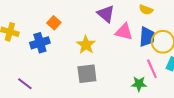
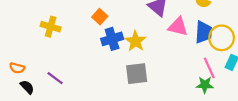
blue cross: (40, 43) -> (112, 39), moved
purple line: (25, 84) -> (55, 78), moved
green star: (139, 84) -> (205, 85), moved

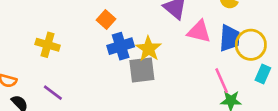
yellow cross: (51, 27) -> (48, 45), moved
pink line: (209, 68) -> (222, 81), moved
gray square: (137, 74) -> (142, 70), moved

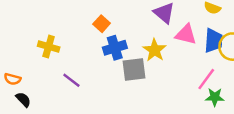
yellow star: (149, 49) -> (155, 50), moved
pink line: (222, 81) -> (206, 79), turned 60
purple line: (53, 93) -> (71, 80), moved

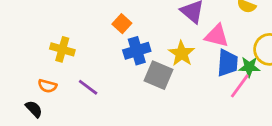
blue trapezoid: (214, 41) -> (228, 63), moved
gray square: (134, 69) -> (158, 75), turned 30
orange semicircle: (12, 79) -> (47, 86), moved
green star: (215, 97) -> (249, 67), moved

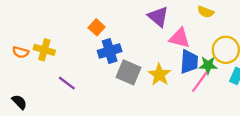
yellow star: (182, 53) -> (159, 75), moved
orange semicircle: (47, 86) -> (21, 52), moved

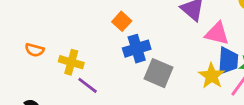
yellow cross: (44, 50) -> (71, 62), moved
yellow star: (159, 75) -> (212, 76), moved

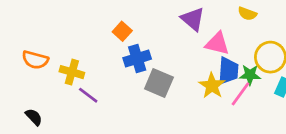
orange semicircle: (34, 50) -> (35, 60), size x1.4

